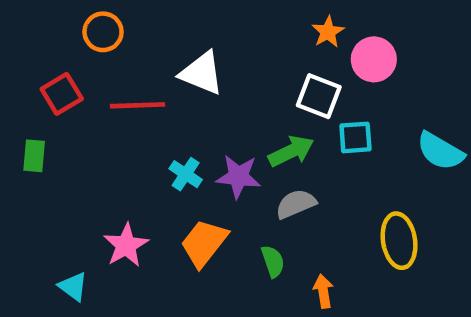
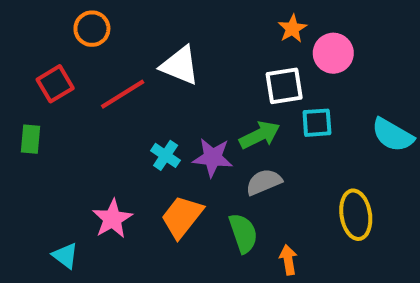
white square: (319, 96) -> (284, 86), turned -30
red line: (137, 105) -> (123, 94), turned -30
green semicircle: (273, 261) -> (243, 233), size x1.4

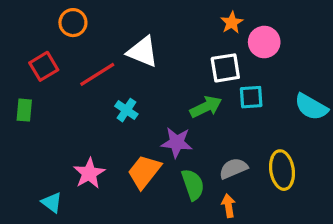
cyan cross: (166, 155) -> (126, 110), moved
purple star: (213, 157) -> (177, 142), moved
gray semicircle: (264, 182) -> (233, 168), moved

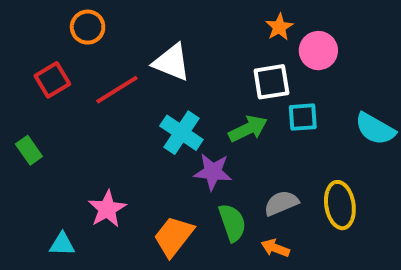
green rectangle: (24, 110) -> (29, 150), moved, turned -40
cyan cross: (126, 110) -> (181, 133), moved, size x1.5
orange trapezoid: (144, 172) -> (174, 236), moved
cyan triangle: (52, 202) -> (62, 244), turned -35
orange arrow: (229, 206) -> (275, 248), turned -60

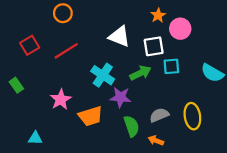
orange circle: (88, 27) -> (63, 13), moved
white triangle: (172, 62) -> (119, 36), moved
pink star: (107, 209) -> (61, 100), moved
orange trapezoid: (174, 236) -> (91, 116), moved, turned -145

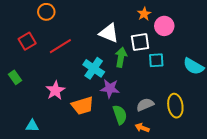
orange circle: (63, 13) -> (46, 12), moved
green arrow: (140, 73) -> (121, 57), moved, turned -54

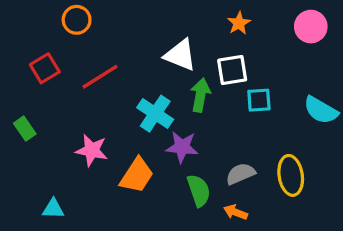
pink circle: (164, 26) -> (311, 27), moved
pink star: (55, 90) -> (92, 150), turned -30
orange trapezoid: (83, 106) -> (137, 175), turned -40

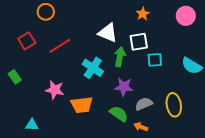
purple star: (182, 147) -> (124, 87), moved
orange trapezoid: (137, 175) -> (82, 105), turned 50
green semicircle: (199, 190) -> (119, 114), turned -36

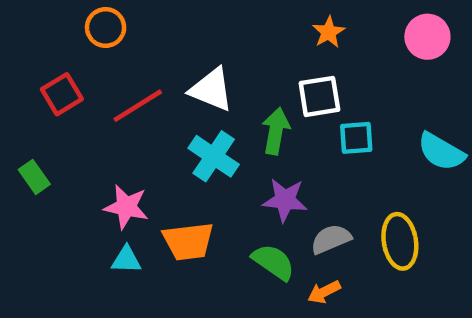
white triangle: (108, 33) -> (211, 90), moved
cyan triangle: (32, 125) -> (126, 260), moved
orange arrow: (141, 127) -> (324, 292), turned -48

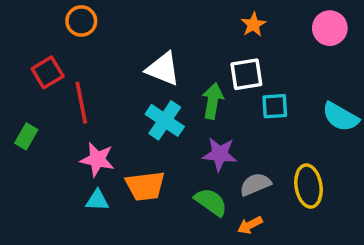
red line: (138, 106) -> (81, 103), moved, turned -69
green rectangle: (34, 177) -> (26, 136), turned 65

